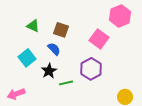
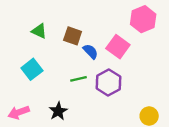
blue semicircle: (54, 49) -> (90, 51), moved
black star: (49, 71) -> (58, 111), moved
green line: (66, 83) -> (79, 79), moved

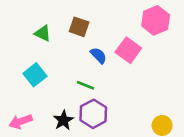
brown square: (73, 36) -> (79, 27), moved
green line: (79, 79) -> (86, 85), turned 35
purple hexagon: (108, 83) -> (93, 114), moved

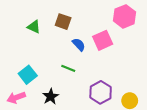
pink square: (128, 50) -> (103, 40), turned 30
cyan square: (35, 75) -> (28, 75), moved
purple hexagon: (93, 114) -> (101, 92), moved

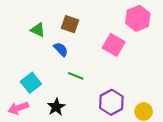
pink square: (103, 40) -> (114, 45), turned -36
blue semicircle: (79, 44) -> (61, 49), moved

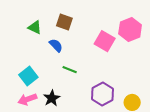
pink hexagon: (138, 18) -> (130, 29), moved
pink arrow: (18, 108) -> (27, 99), moved

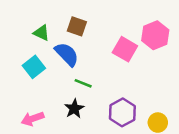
blue semicircle: (56, 45) -> (67, 54), size x1.5
cyan square: (28, 76) -> (34, 67), moved
black star: (52, 98) -> (74, 109), moved

